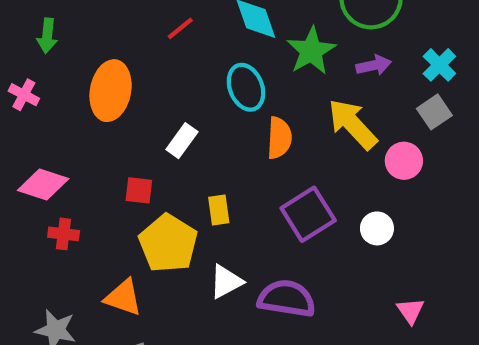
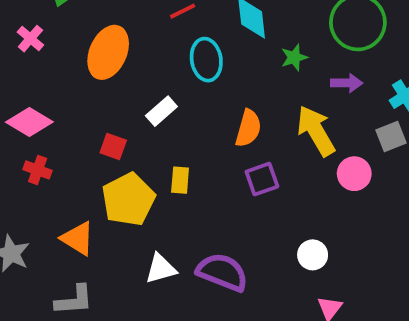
green star: (311, 51) -> (294, 57), size x0.6
cyan ellipse: (246, 87) -> (206, 60), moved
purple square: (308, 214) -> (262, 179), moved, size x0.7
white circle: (377, 228) -> (313, 255), moved
white triangle: (226, 282) -> (161, 269), moved

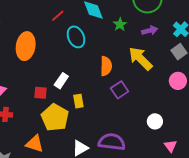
white rectangle: (161, 111) -> (61, 81), moved
pink circle: (354, 174) -> (178, 81), moved

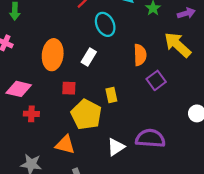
orange ellipse: (26, 46) -> (53, 55), moved
white rectangle: (61, 81) -> (89, 57), moved

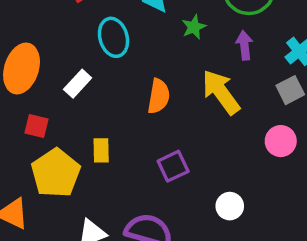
purple arrow: (186, 13) -> (244, 45), turned -91
purple square: (156, 80) -> (173, 166), moved

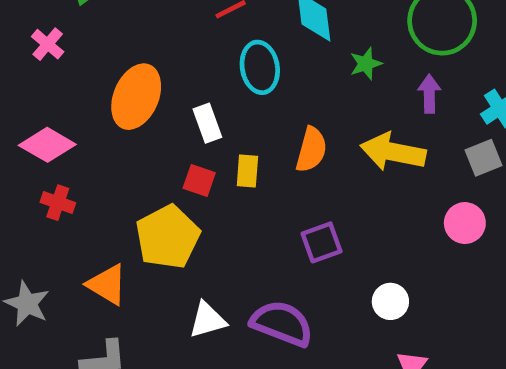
white rectangle: (78, 84) -> (207, 123), turned -68
yellow arrow: (221, 92) -> (393, 152), turned -48
red square: (37, 126) -> (199, 181), moved
yellow rectangle: (101, 150) -> (247, 171), moved

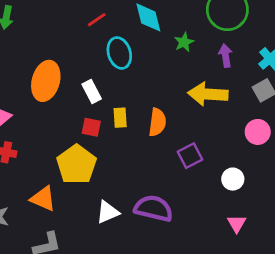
orange semicircle: (311, 150) -> (157, 122), moved
purple square: (322, 242) -> (190, 156), moved
white circle: (390, 301) -> (233, 179), moved

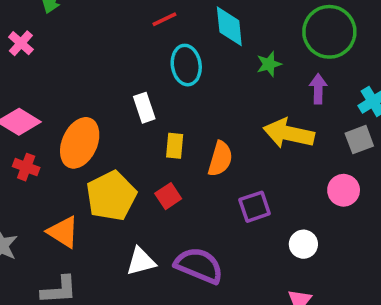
orange ellipse: (46, 81) -> (80, 143), moved
red square: (91, 127) -> (168, 196), moved, turned 36

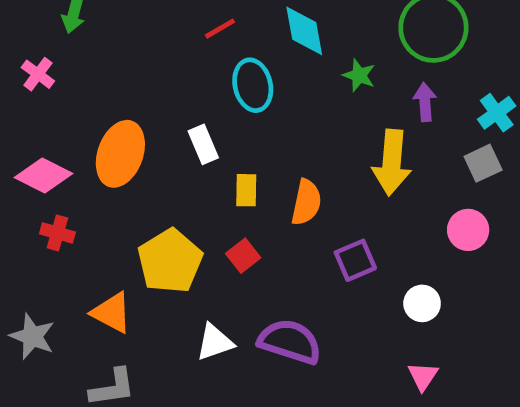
green star: (269, 64) -> (359, 75), turned -30
yellow arrow: (289, 133) -> (392, 163), turned -93
orange ellipse: (80, 143) -> (120, 154), moved

